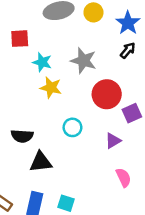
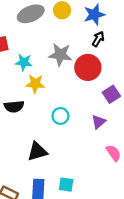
blue star: (128, 23) -> (94, 15), turned 30
red circle: (107, 94) -> (88, 67), moved
black semicircle: (22, 136) -> (14, 106), moved

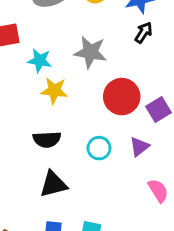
red circle: (88, 67) -> (122, 97), moved
black semicircle: (14, 106) -> (47, 139), moved
cyan circle: (60, 116) -> (99, 148), moved

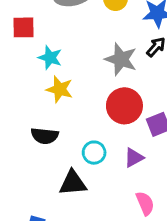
gray star: (90, 52) -> (121, 59), moved
black triangle: (53, 184) -> (73, 183), moved

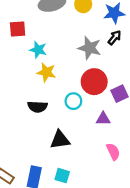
cyan circle: (94, 153) -> (73, 101), moved
purple triangle: (134, 158) -> (103, 119), turned 32

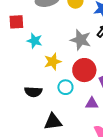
yellow star: (46, 72) -> (53, 62), moved, turned -30

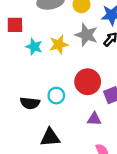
gray star: (81, 40) -> (86, 35), moved
yellow star: (53, 62) -> (59, 45), moved
cyan circle: (65, 87) -> (56, 96), moved

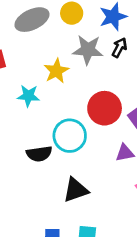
cyan star: (34, 47) -> (28, 96), moved
cyan circle: (56, 96) -> (70, 136), size x1.5

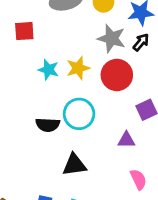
yellow star: (56, 71) -> (78, 68), moved
red circle: (105, 108) -> (117, 75), moved

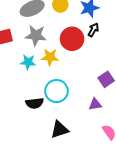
gray star: (112, 38) -> (36, 35), moved
yellow star: (78, 68) -> (50, 57), turned 30
red circle: (117, 75) -> (72, 39), moved

